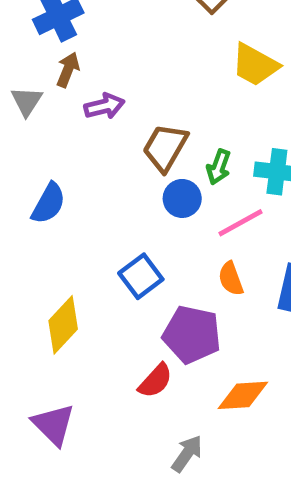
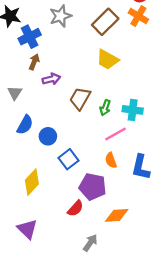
yellow trapezoid: (255, 65) -> (107, 60), moved
gray triangle: (27, 101) -> (15, 93), moved
blue circle: (182, 198) -> (48, 136), moved

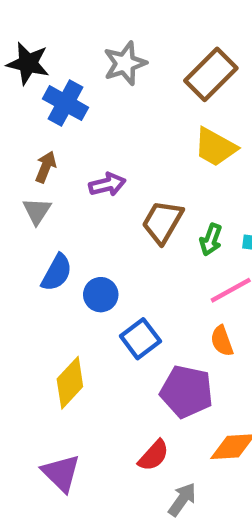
blue cross: (30, 37) -> (65, 103), turned -35
brown arrow: (34, 62) -> (46, 167), moved
red semicircle: (75, 208) -> (154, 455), moved

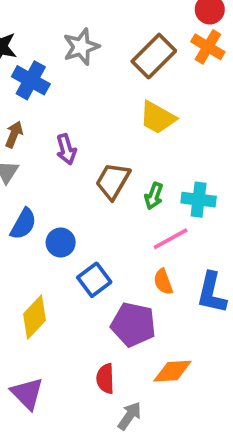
purple arrow: (107, 185) -> (66, 149), turned 88
red semicircle: (154, 455) -> (105, 379), turned 136

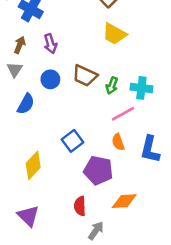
purple arrow: (66, 149) -> (50, 44), moved
brown trapezoid: (113, 181) -> (85, 76), turned -95
blue circle: (61, 243) -> (50, 79), moved

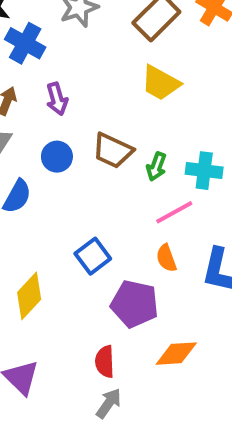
gray arrow: (96, 231) -> (109, 403), moved

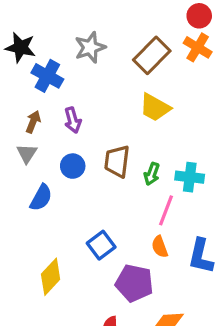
brown trapezoid: (113, 151) -> (117, 161), turned 72
pink line: (174, 212) -> (166, 210), turned -40

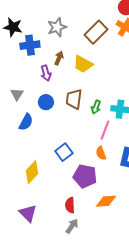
blue cross: (47, 76) -> (30, 45), turned -36
yellow trapezoid: (155, 108) -> (83, 64), moved
brown arrow: (33, 122) -> (59, 58), moved

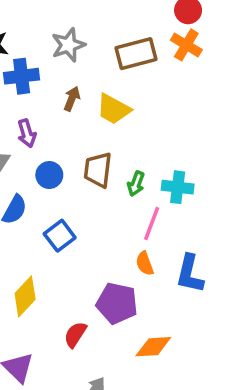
brown rectangle: (96, 32) -> (136, 54), turned 30
purple arrow: (46, 73) -> (27, 133), moved
blue square: (64, 152) -> (60, 236), moved
red semicircle: (70, 205) -> (75, 335), moved, turned 35

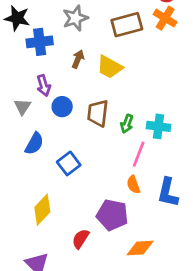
blue circle: (49, 175) -> (62, 107), moved

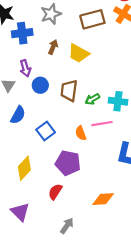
green arrow: (127, 124) -> (92, 99), turned 40
pink line: (139, 154) -> (102, 124), turned 60
orange semicircle: (133, 185) -> (81, 133), moved
purple pentagon: (112, 215) -> (68, 163), moved

